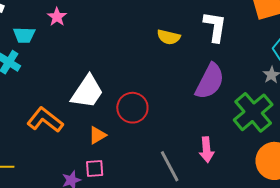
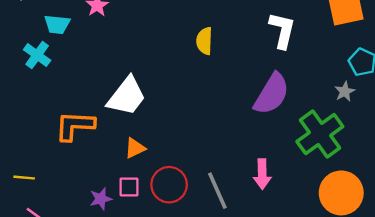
yellow semicircle: (169, 37) -> (204, 41), moved, turned 75
red circle: (132, 108) -> (169, 185), moved
orange L-shape: (45, 120) -> (75, 126), turned -39

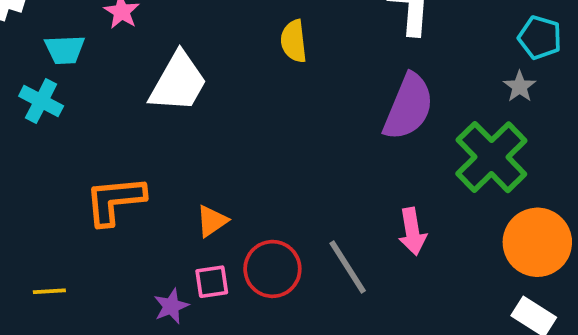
white trapezoid: (127, 96) -> (178, 82), moved

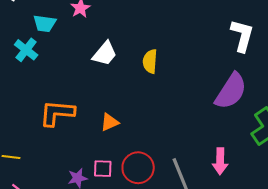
yellow semicircle: (294, 41) -> (150, 61), moved
white trapezoid: (178, 82) -> (105, 54), size x0.7
orange triangle: (212, 221) -> (110, 122), moved

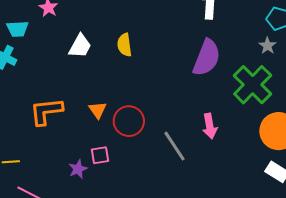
orange triangle: (110, 122) -> (98, 110), turned -30
red circle: (138, 168) -> (129, 121), moved

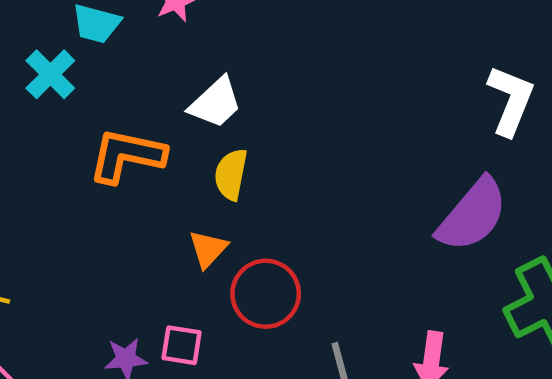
yellow semicircle: (124, 45) -> (231, 174), moved
orange L-shape: (46, 111) -> (127, 156), moved

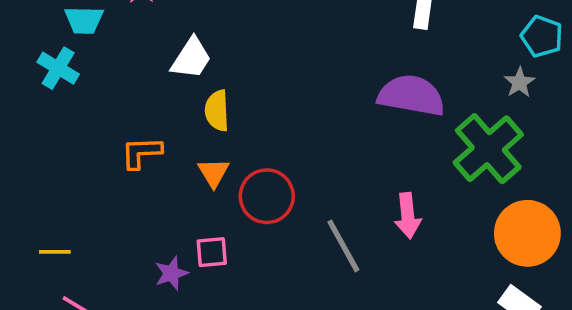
orange L-shape: (127, 156) -> (141, 153), moved, size x0.7
purple semicircle: (472, 215) -> (411, 95), turned -106

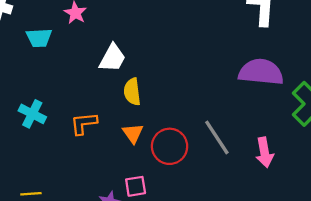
cyan cross: (58, 68) -> (32, 114), moved
gray line: (343, 246) -> (217, 137), moved

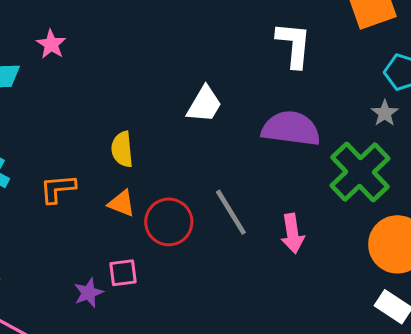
white trapezoid: (112, 58) -> (204, 104), moved
orange triangle: (133, 133) -> (122, 203), turned -35

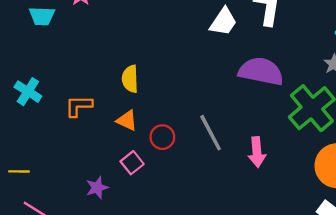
white trapezoid: (204, 104) -> (223, 22), moved
red circle: (169, 222) -> (162, 137), size x0.7
pink square: (123, 273) -> (132, 163), moved, turned -35

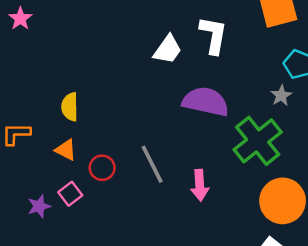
purple star: (97, 188) -> (39, 206), moved

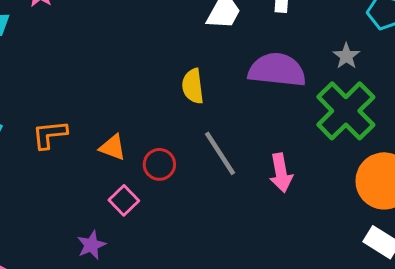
gray star: (281, 96) -> (346, 56), moved
yellow semicircle: (70, 107) -> (193, 86), moved
purple star: (39, 206) -> (91, 245), moved

